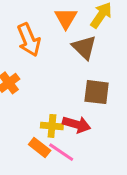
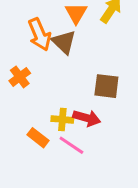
brown triangle: (84, 47) -> (64, 42), moved
orange rectangle: (40, 148) -> (38, 138), moved

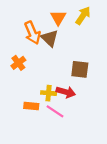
orange rectangle: (38, 138) -> (31, 106), turned -32

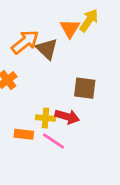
orange triangle: (58, 18) -> (70, 28), moved
orange arrow: (32, 33) -> (25, 42), turned -105

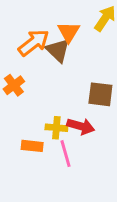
orange triangle: (70, 28) -> (69, 32), moved
pink line: (54, 141) -> (66, 154), turned 40

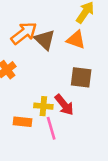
orange triangle: (69, 32) -> (76, 40), moved, turned -42
red arrow: (81, 126) -> (64, 105), turned 35

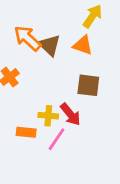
orange arrow: (24, 33) -> (28, 38), turned -100
pink line: (51, 128) -> (57, 139), turned 50

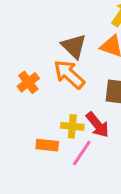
orange arrow: (28, 38) -> (69, 74), moved

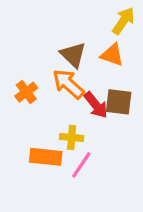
red arrow: (97, 125) -> (96, 105), moved
orange rectangle: (47, 145) -> (46, 157), size x1.4

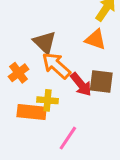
brown triangle: (73, 55) -> (45, 42), moved
yellow cross: (72, 137) -> (48, 100), moved
orange rectangle: (46, 157) -> (32, 112), moved

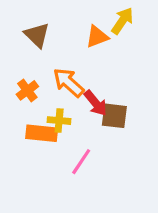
orange triangle: (95, 39) -> (97, 37), moved, turned -40
brown triangle: (45, 42) -> (37, 35), moved
brown square: (101, 81) -> (114, 116), moved

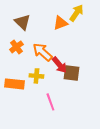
orange cross: (27, 90) -> (16, 47), moved
orange rectangle: (42, 133) -> (14, 84), moved
pink line: (81, 162) -> (50, 102), turned -54

